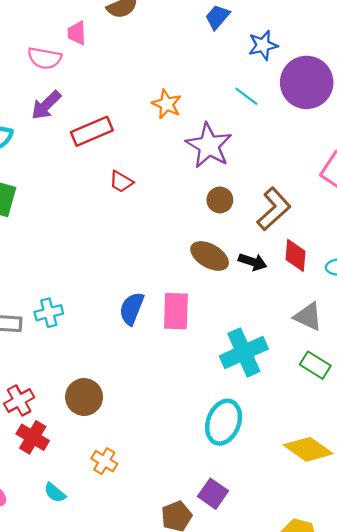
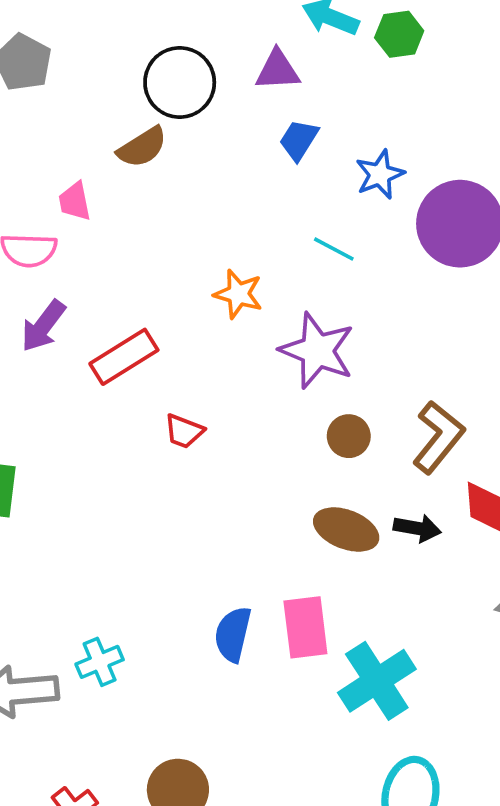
cyan line: (246, 96) -> (334, 249), moved
cyan cross: (244, 352) -> (377, 681), moved

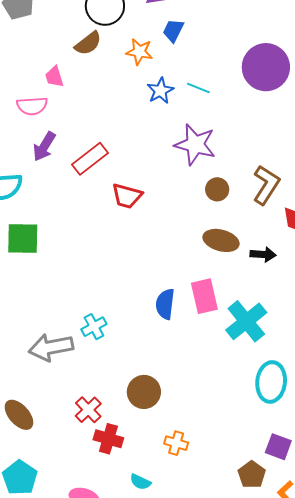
blue star: (380, 174) -> (160, 91), moved
orange star: (238, 294) -> (139, 52), moved
red trapezoid: (184, 431) -> (127, 196), size x1.4
black arrow: (417, 528) -> (263, 254), moved

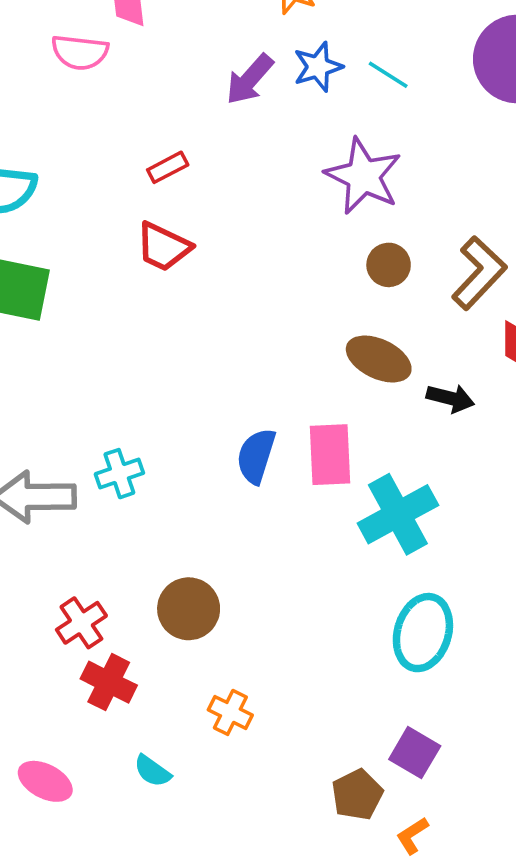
purple arrow: (44, 146) -> (250, 79), moved
red rectangle: (90, 159) -> (168, 167), size x0.6
red trapezoid: (127, 196) -> (163, 247), moved

